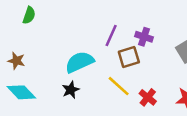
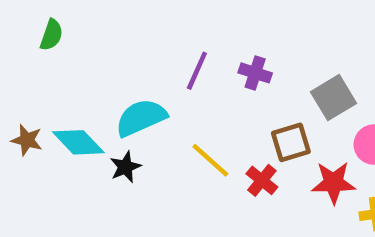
brown square: (129, 57) -> (291, 142), moved
brown star: (16, 61) -> (27, 140), moved
cyan diamond: (21, 92) -> (78, 142), moved

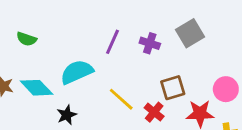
green semicircle: (51, 35) -> (27, 39), moved, turned 90
gray square: (333, 98) -> (190, 33), moved
black star: (125, 167) -> (67, 115), moved

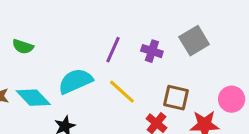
brown square: (173, 88) -> (176, 98), turned 30
yellow line: (121, 99) -> (122, 92), moved

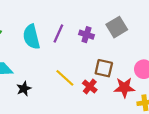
cyan semicircle: (75, 81) -> (31, 37), moved, turned -80
yellow line: (122, 92) -> (65, 78), moved

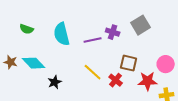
purple line: (58, 34) -> (93, 40), moved, turned 54

